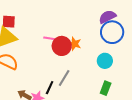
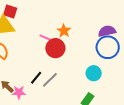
orange star: (75, 44) -> (64, 31), moved
black line: (50, 88) -> (36, 78), moved

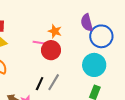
purple semicircle: (107, 31) -> (87, 23), moved, turned -78
cyan circle: (94, 73) -> (94, 65), size x1.5

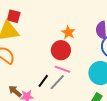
pink line: (41, 43) -> (63, 69), moved

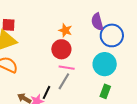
black line: (43, 81) -> (47, 92), moved

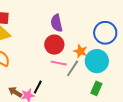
purple semicircle: (97, 22) -> (57, 23), moved
orange star: (65, 30) -> (80, 51), moved
gray line: (64, 81) -> (73, 68), moved

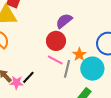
purple semicircle: (57, 23) -> (64, 21), turned 48
gray line: (73, 68) -> (67, 69), turned -36

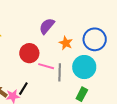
red circle: (56, 41) -> (29, 53), moved
orange star: (79, 54) -> (66, 43), moved

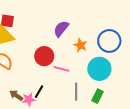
gray line: (60, 72) -> (76, 92), moved

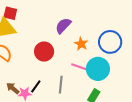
pink line: (61, 69) -> (79, 67), moved
gray line: (76, 92) -> (61, 85), moved

